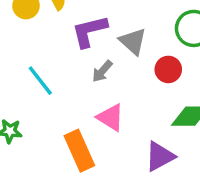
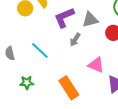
gray triangle: (133, 41) -> (90, 20), turned -48
pink triangle: (111, 117) -> (96, 65), moved

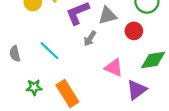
orange rectangle: (69, 88) -> (67, 94), moved

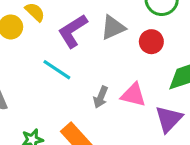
gray arrow: (90, 38) -> (101, 97), moved
cyan line: (49, 51) -> (57, 70), moved

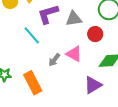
pink triangle: (133, 95) -> (74, 54), moved

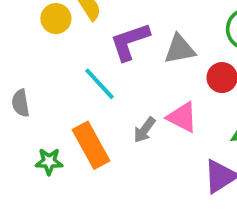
orange rectangle: (33, 83) -> (91, 145), moved

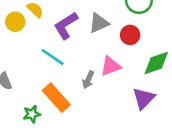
pink triangle: (182, 117) -> (111, 66), turned -35

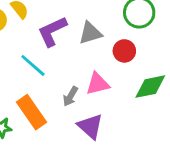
purple triangle: (144, 98) -> (90, 126), moved, turned -40

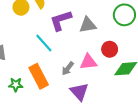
red circle: (124, 51) -> (110, 49), moved

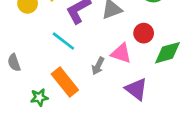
pink triangle: (88, 62) -> (121, 53), turned 36
purple triangle: (79, 92) -> (136, 89), moved

